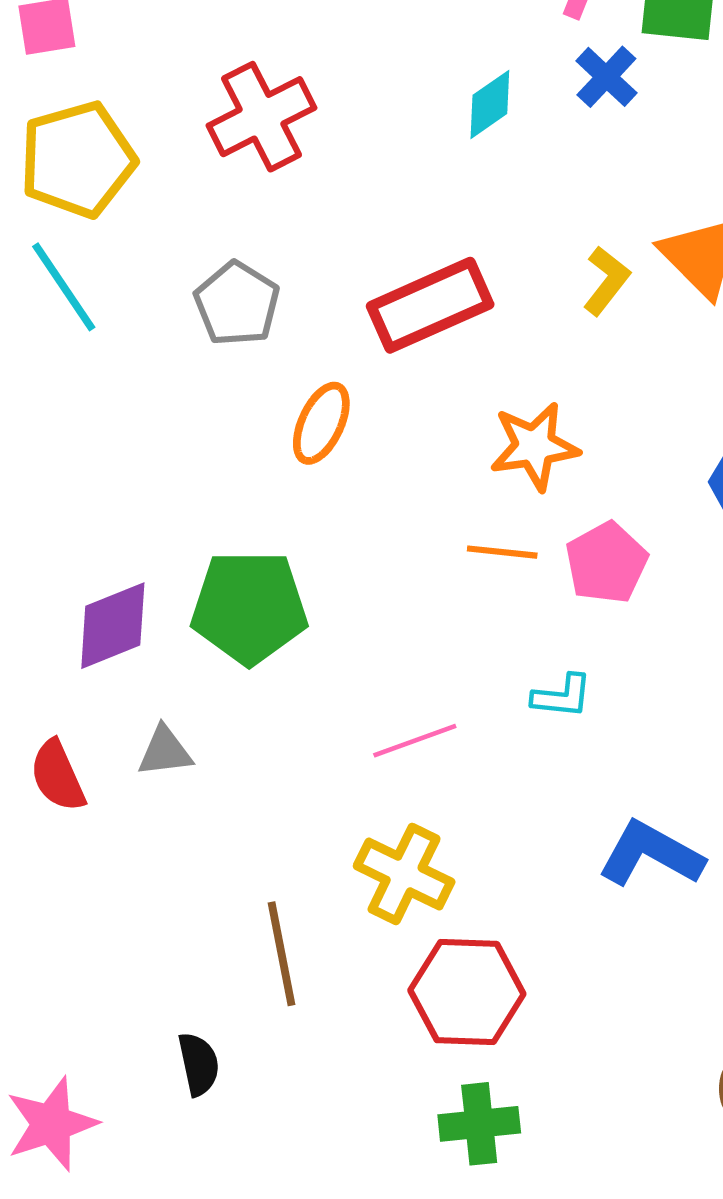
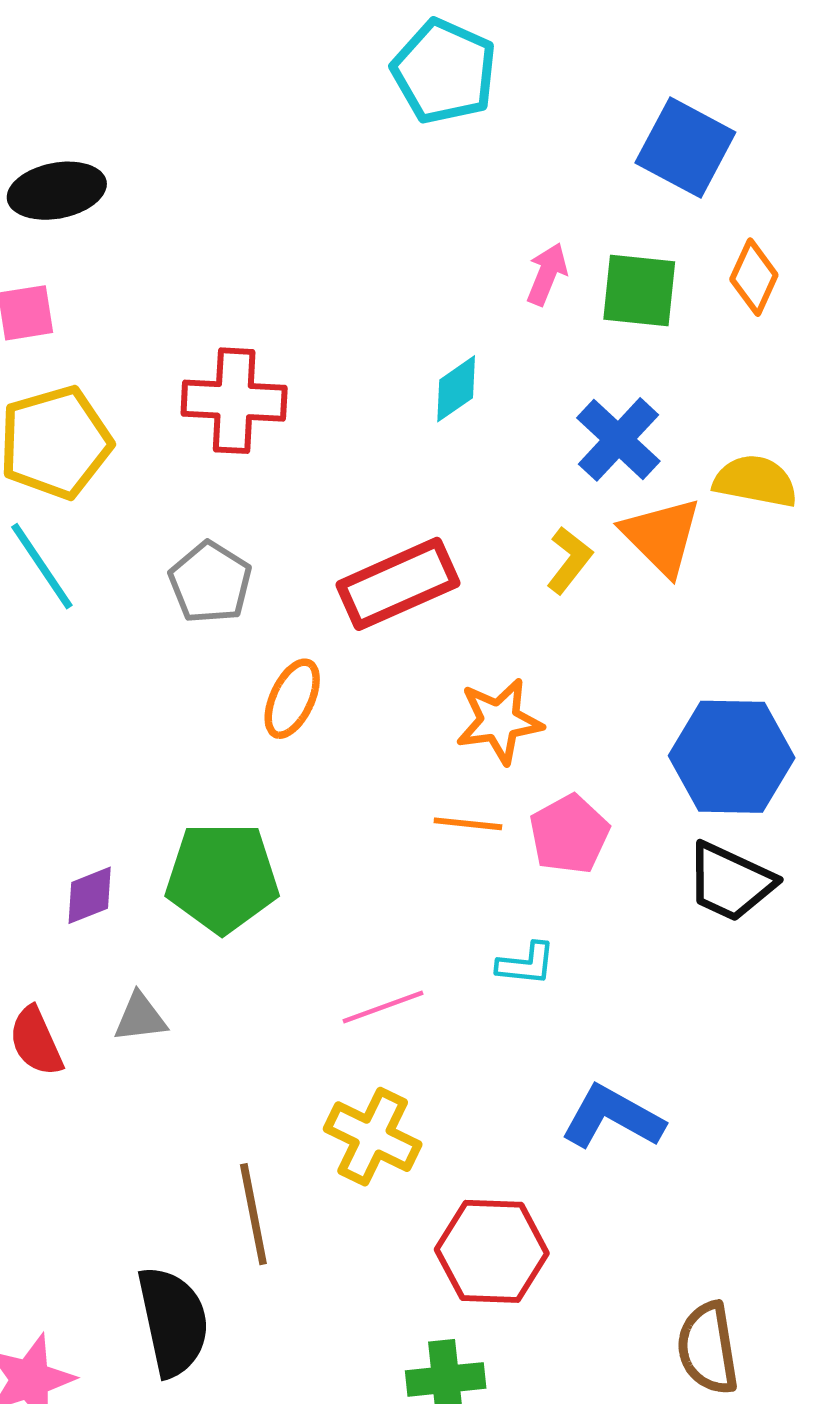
blue cross: (606, 77) -> (618, 439), moved, size x1.4
red cross: (262, 117) -> (234, 401), turned 30
purple diamond: (113, 626) -> (90, 895), size x0.7
red hexagon: (467, 992) -> (492, 1251), moved
black semicircle: (199, 1064) -> (173, 1321), size x1.8

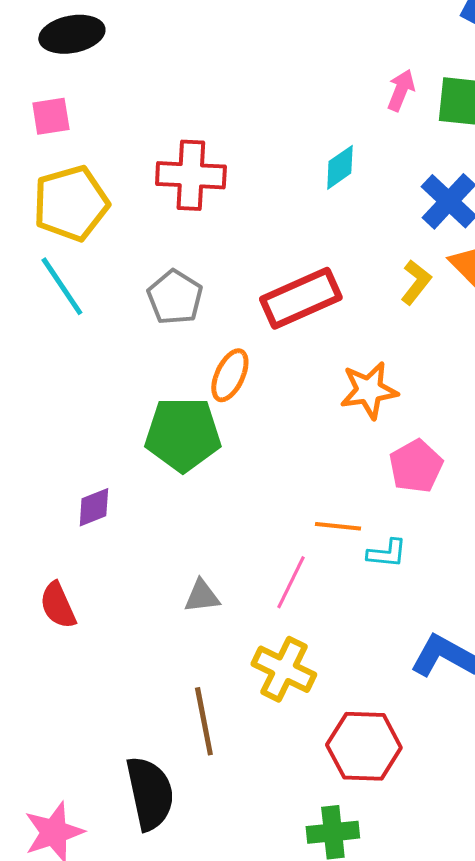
orange line: (468, 824) -> (338, 526), moved
green pentagon: (222, 877) -> (183, 434), moved
pink line: (383, 1007) -> (291, 582), turned -44
gray triangle: (140, 1017) -> (202, 596), moved

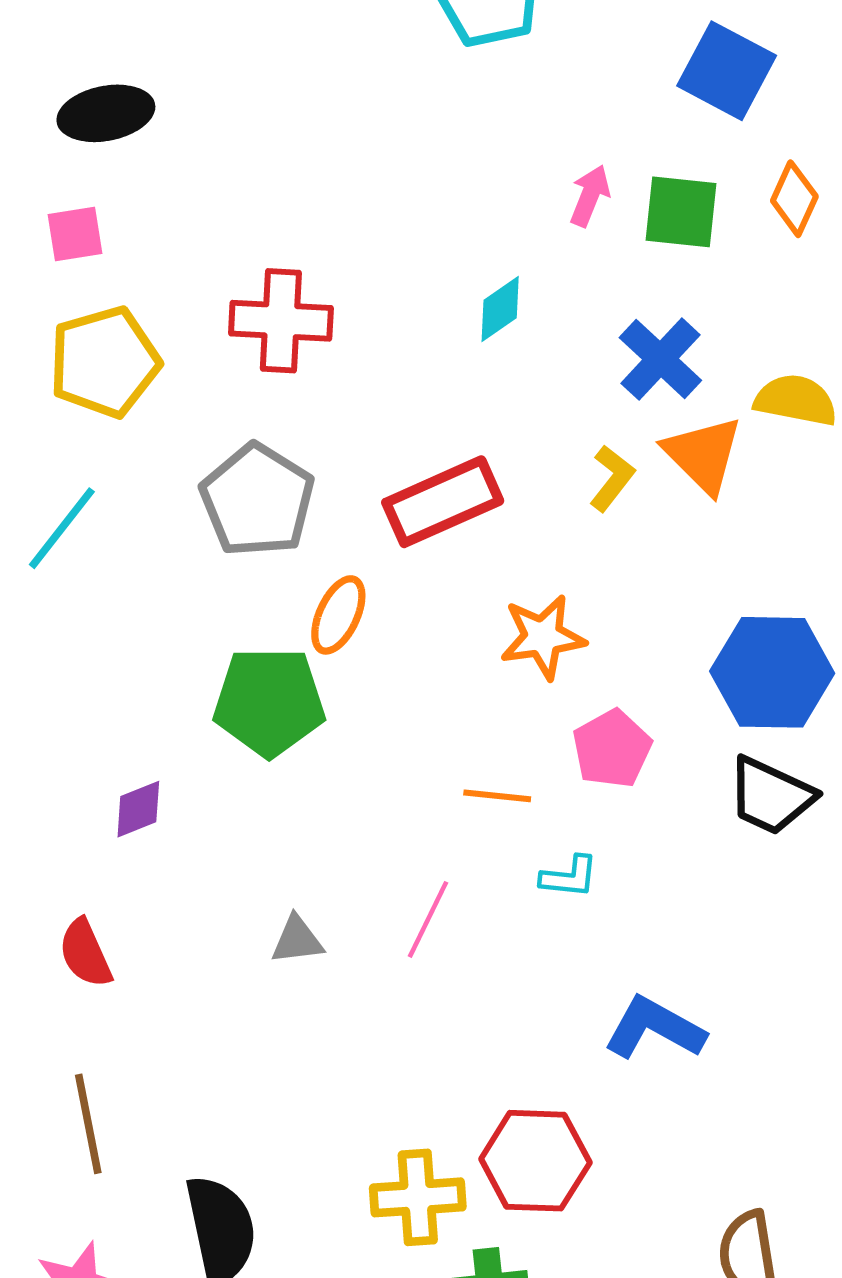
cyan line: (62, 286) -> (62, 528), moved, turned 72
gray pentagon: (175, 297) -> (257, 500), size x1.4
orange line: (338, 526) -> (497, 796), moved
yellow cross: (284, 669) -> (418, 1197), moved, turned -30
brown line: (204, 721) -> (88, 1124), moved

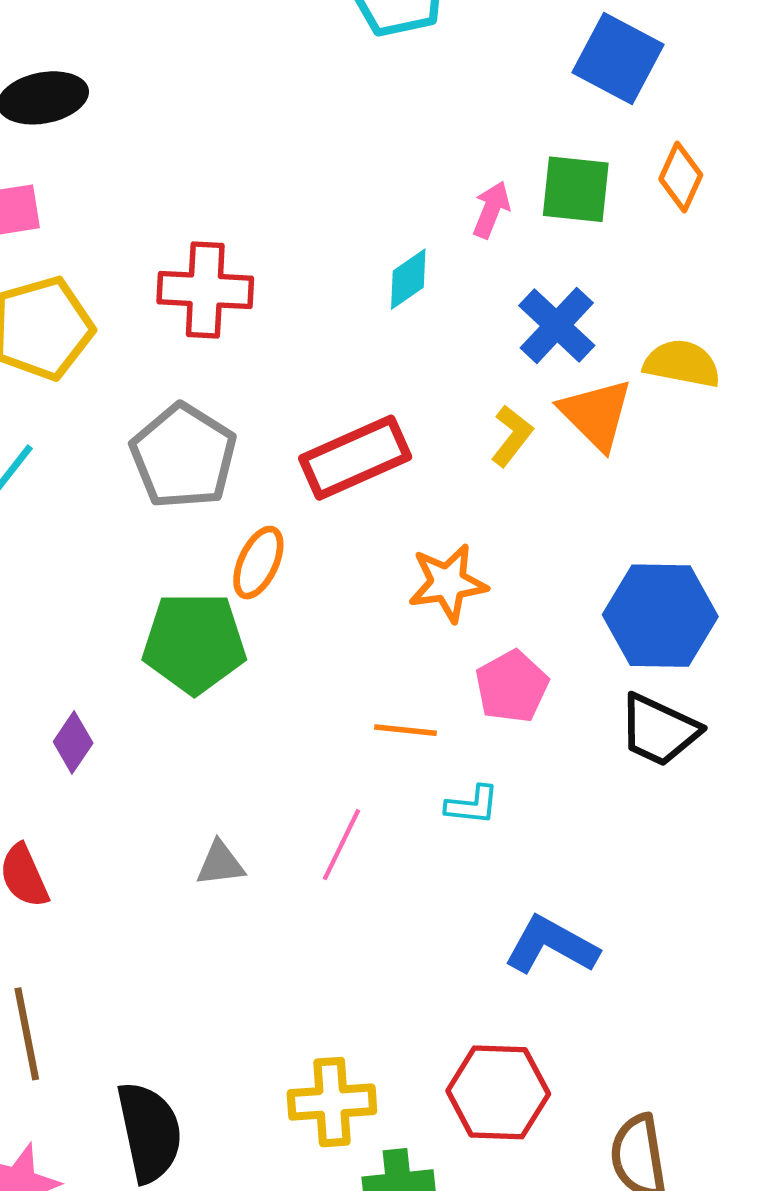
pink arrow: (590, 196) -> (491, 210), moved
purple diamond: (138, 809) -> (73, 742), turned -34
red hexagon: (535, 1161) -> (498, 1092), moved

